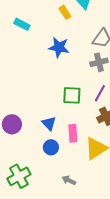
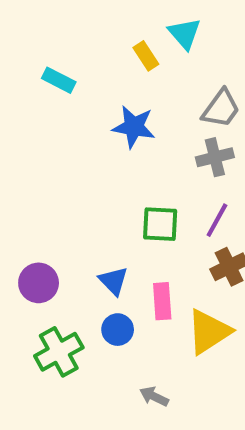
green cross: (19, 176) -> (59, 352), moved

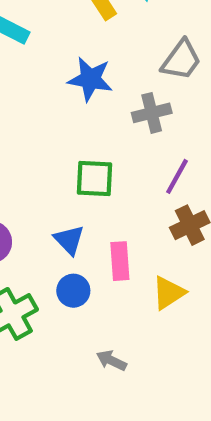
gray cross: (215, 157) -> (152, 113), moved
green square: (160, 224) -> (95, 179), moved
yellow triangle: (209, 332) -> (169, 293), size x0.7

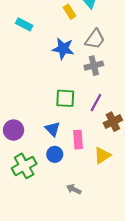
gray trapezoid: (181, 60) -> (95, 39), moved
purple line: (177, 176) -> (96, 103), moved

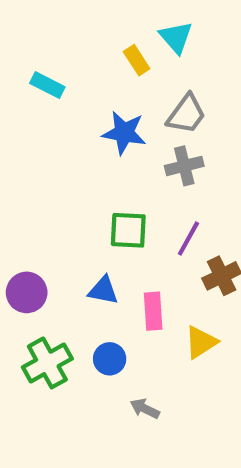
blue triangle: (53, 129) -> (103, 290), turned -35
blue circle: (55, 154) -> (110, 359), moved

